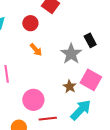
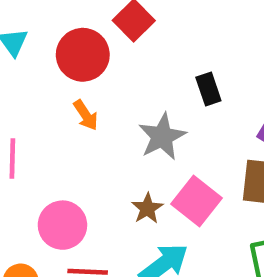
red circle: (30, 23) -> (83, 55), size x1.5
black rectangle: (90, 40) -> (208, 89), moved

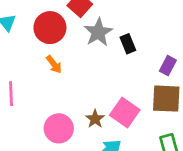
gray star: (162, 137) -> (98, 32), moved
pink circle: (62, 225) -> (59, 128), moved

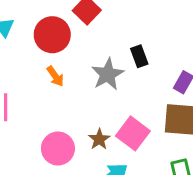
gray star: (98, 32) -> (108, 74), moved

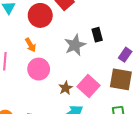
orange arrow: (55, 76) -> (31, 45), moved
pink circle: (58, 149) -> (39, 69), moved

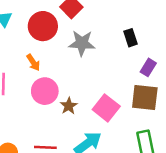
black rectangle: (97, 35) -> (130, 38), moved
gray star: (75, 45) -> (82, 43), moved, turned 30
brown star: (66, 88) -> (69, 106), moved

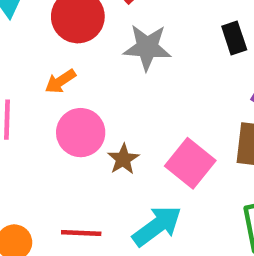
orange arrow: (33, 62) -> (60, 81), turned 90

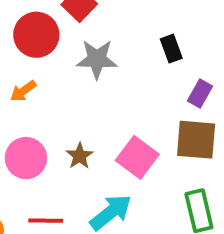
pink circle: (81, 133) -> (26, 158), moved

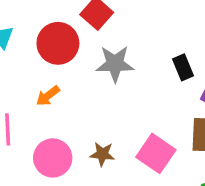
black rectangle: (171, 49) -> (183, 67), moved
brown star: (80, 156) -> (102, 154), turned -30

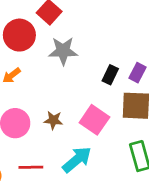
black rectangle: (183, 67) -> (110, 75), moved, turned 48

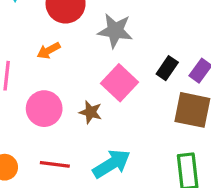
pink square: (94, 120) -> (119, 83), moved

